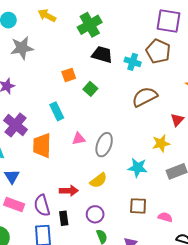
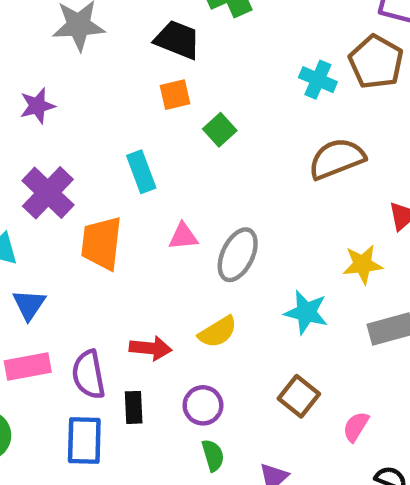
black trapezoid: (102, 55) -> (177, 40), moved
pink rectangle: (14, 204) -> (28, 367), turned -36
brown square: (138, 206) -> (299, 396), turned 30
pink semicircle: (165, 217) -> (356, 427), turned -80

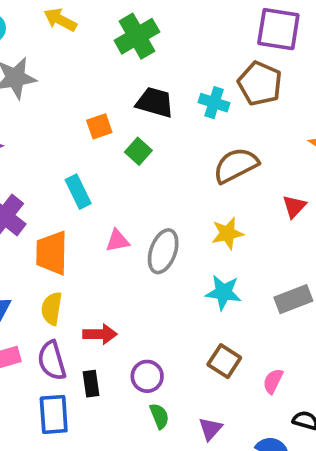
black trapezoid: (177, 40) -> (155, 102), moved
yellow star: (363, 264) -> (227, 233), moved
yellow semicircle: (218, 332) -> (52, 309), moved, turned 136

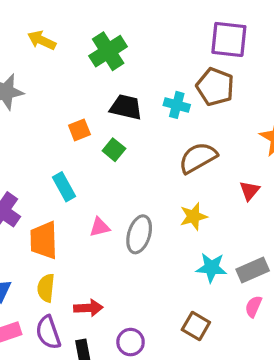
cyan star: (223, 292) -> (211, 268), moved
pink semicircle: (273, 381) -> (253, 307), moved

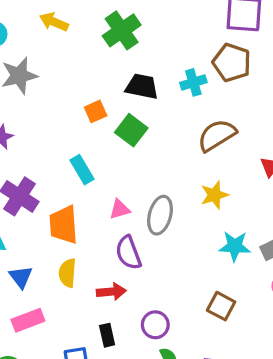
cyan cross: (177, 105) -> (193, 82), turned -30
green square: (114, 150) -> (131, 130), size x1.4
purple semicircle: (48, 332) -> (128, 253), moved

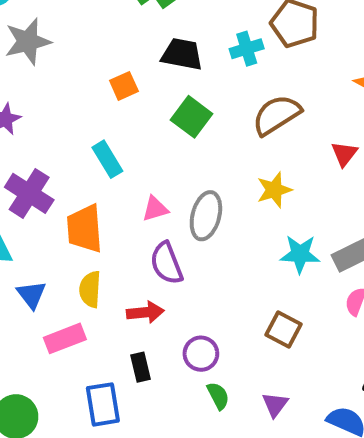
green square: (131, 130) -> (192, 117), moved
pink rectangle: (28, 320) -> (65, 338), moved

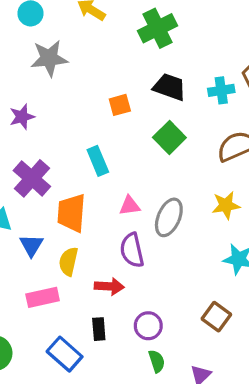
blue triangle: (31, 295) -> (31, 245), moved
blue rectangle: (103, 404) -> (65, 354), turned -48

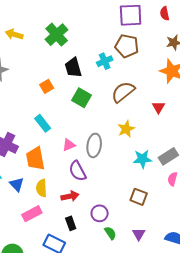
black trapezoid: (169, 87) -> (73, 68), turned -110

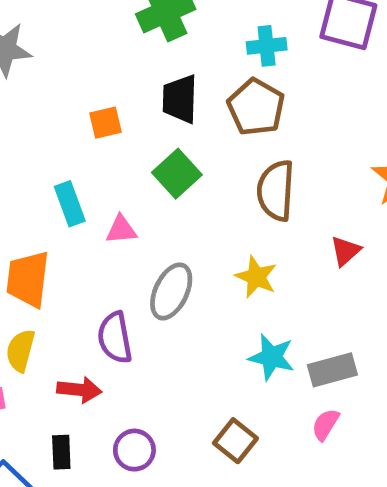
brown pentagon: (127, 46) -> (256, 107), moved
cyan cross: (105, 61) -> (267, 46), moved
brown semicircle: (123, 92) -> (276, 191), turned -65
yellow star: (126, 129) -> (256, 277), turned 30
pink triangle: (69, 145) -> (121, 230), moved

